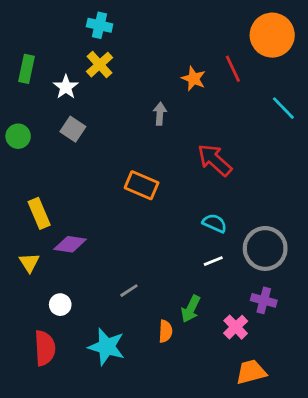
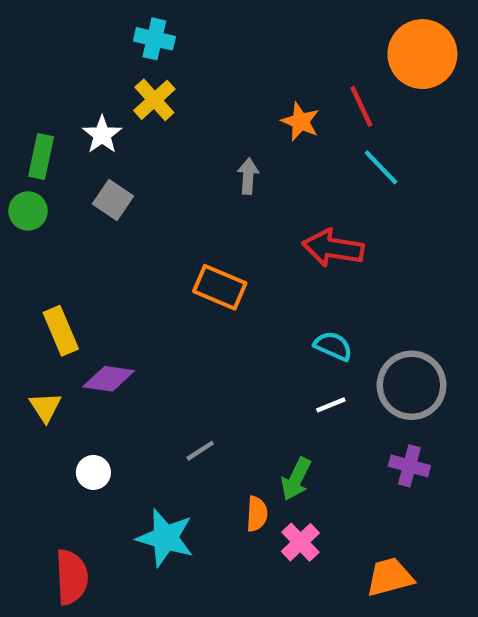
green rectangle: (27, 69) -> (41, 156), moved
cyan line: (283, 108) -> (381, 167), moved
red arrow: (215, 160) -> (333, 248), turned -33
pink cross: (236, 327) -> (300, 542), moved
red semicircle: (45, 348) -> (72, 577), moved

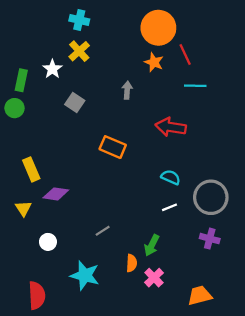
orange circle: (422, 54) -> (158, 28), moved
cyan line: (381, 167) -> (195, 86), turned -45
gray square: (113, 200) -> (75, 102), moved

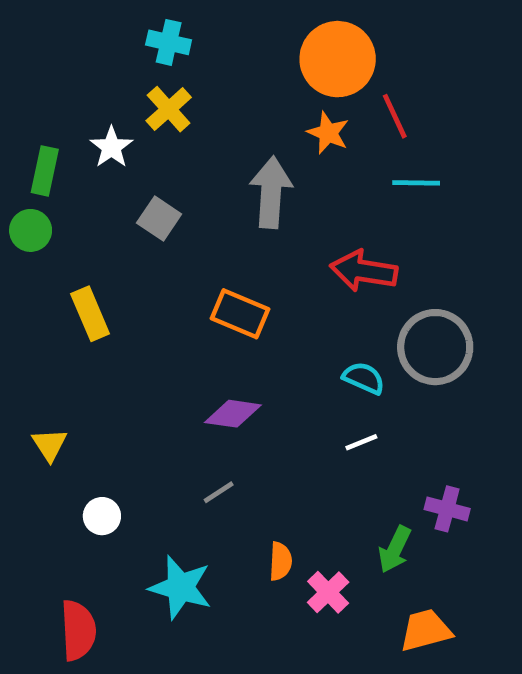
gray arrow: (127, 90) -> (271, 192), size x1.8
yellow rectangle: (31, 169) -> (90, 314), moved
purple diamond: (56, 194) -> (233, 414), moved
gray circle: (211, 197) -> (435, 347), moved
green arrow: (152, 245) -> (395, 549), moved

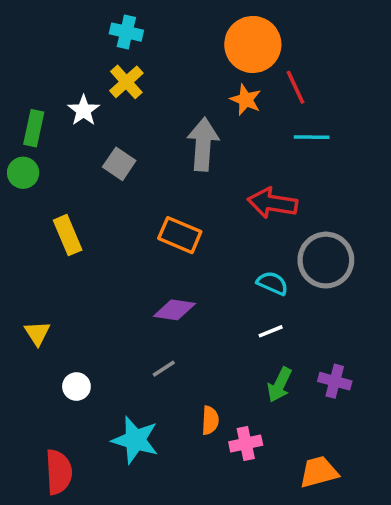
green arrow: (395, 549) -> (280, 385), moved
pink cross: (328, 592) -> (246, 444), turned 32

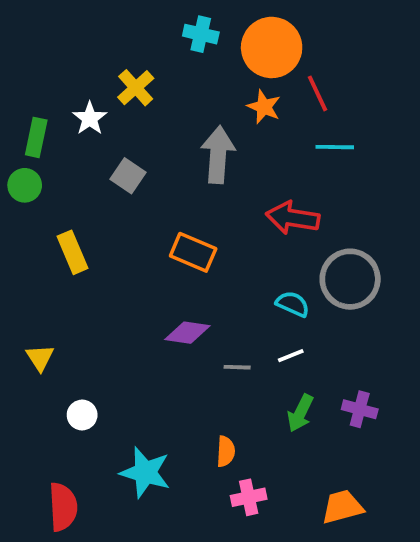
cyan cross: (126, 32) -> (201, 34), moved
gray line: (164, 369) -> (237, 367), moved, turned 35
pink cross: (246, 444) -> (249, 497), moved

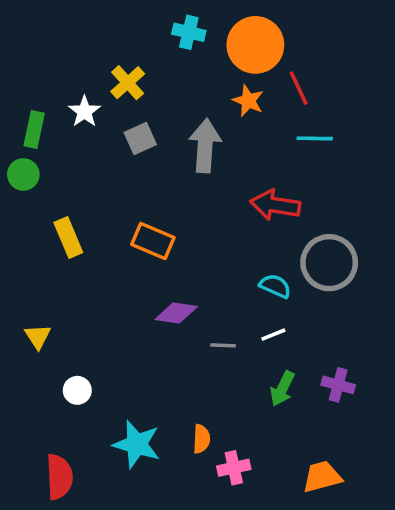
gray square: (128, 176) -> (140, 138), moved, turned 32
orange rectangle: (193, 252) -> (153, 241), moved
orange semicircle: (226, 451) -> (201, 439), moved

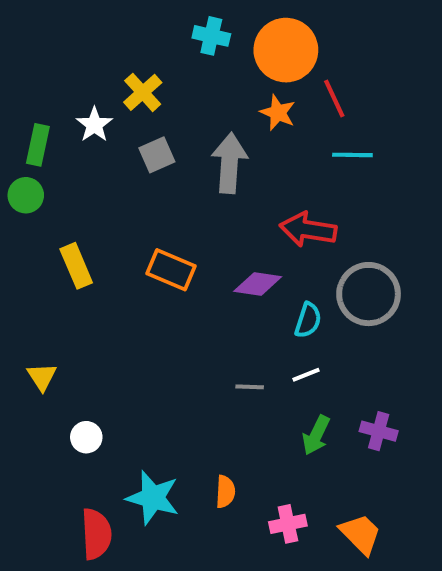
cyan semicircle: (275, 286) -> (308, 320), turned 84
purple diamond: (176, 313) -> (258, 284), moved
pink cross: (234, 468) -> (288, 524), moved
red semicircle: (59, 477) -> (96, 534), moved
orange trapezoid: (322, 477) -> (360, 534), turned 60

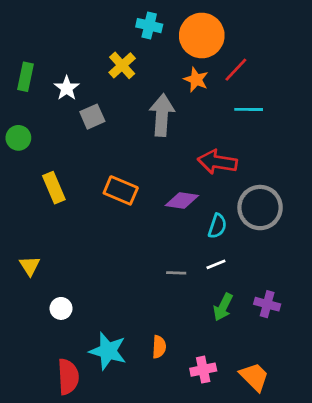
yellow cross: (143, 92) -> (122, 65), moved
red line: (334, 98) -> (236, 70), turned 68
green rectangle: (38, 145) -> (25, 77), moved
gray square: (157, 155) -> (92, 117), moved

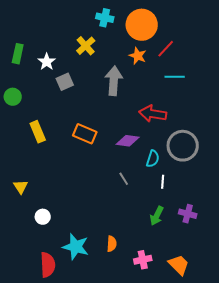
white line: (216, 264) -> (163, 182), moved, turned -64
gray line: (176, 273) -> (124, 179), moved, turned 56

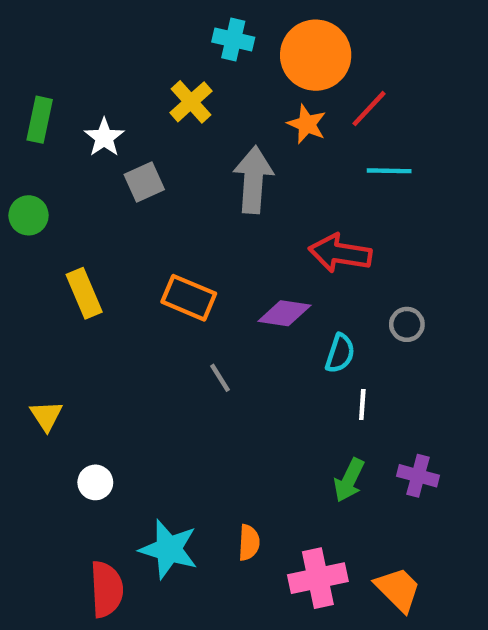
gray circle: (183, 146) -> (407, 324), size x0.5
gray line: (124, 179) -> (220, 378), moved
pink cross: (143, 260) -> (318, 578), size x1.4

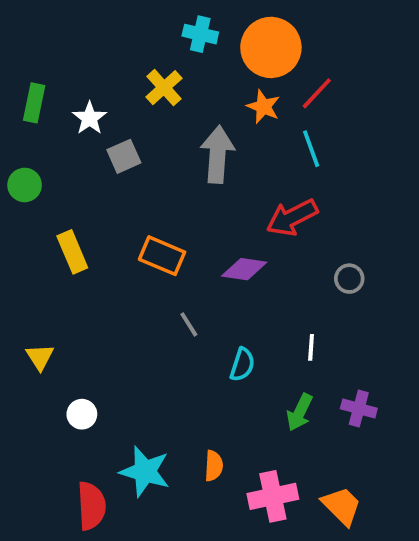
cyan line: (389, 171) -> (311, 149), moved, turned 69
red arrow: (340, 253) -> (292, 217), turned -36
cyan semicircle: (340, 353) -> (242, 365), moved

